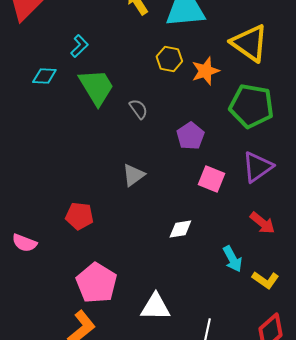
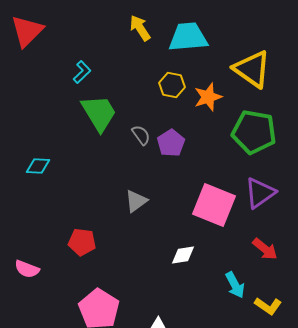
cyan diamond: (44, 76) -> (38, 166), moved
purple pentagon: (190, 136) -> (171, 143), moved
pink square: (211, 179) -> (214, 205), size x1.6

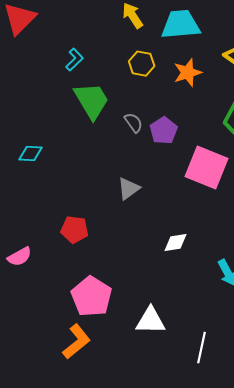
yellow hexagon: (172, 85) -> (142, 64), moved
orange star: (208, 97) -> (188, 73), moved
pink square: (214, 205) -> (207, 168), moved
pink semicircle: (27, 269) -> (20, 257), turned -50

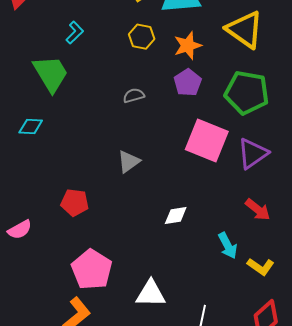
green trapezoid: (92, 101) -> (51, 74), moved
gray semicircle: (134, 123) -> (134, 96), turned -70
purple pentagon: (164, 131) -> (188, 83), moved

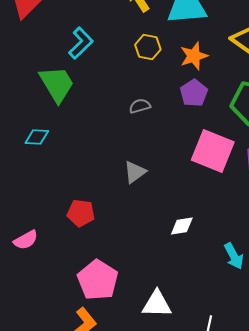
cyan L-shape: (75, 33) -> (81, 43), size x1.4

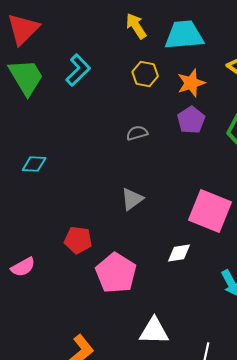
green trapezoid: (57, 84) -> (26, 77), moved
pink square: (213, 151) -> (210, 211), moved
pink pentagon: (98, 280) -> (116, 273), moved

